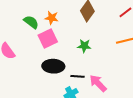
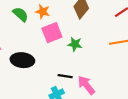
pink square: (48, 39) -> (52, 33), moved
black ellipse: (53, 66) -> (22, 60), moved

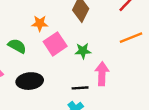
green semicircle: (20, 14) -> (17, 46), moved
pink arrow: (86, 85) -> (102, 74), moved, turned 54

